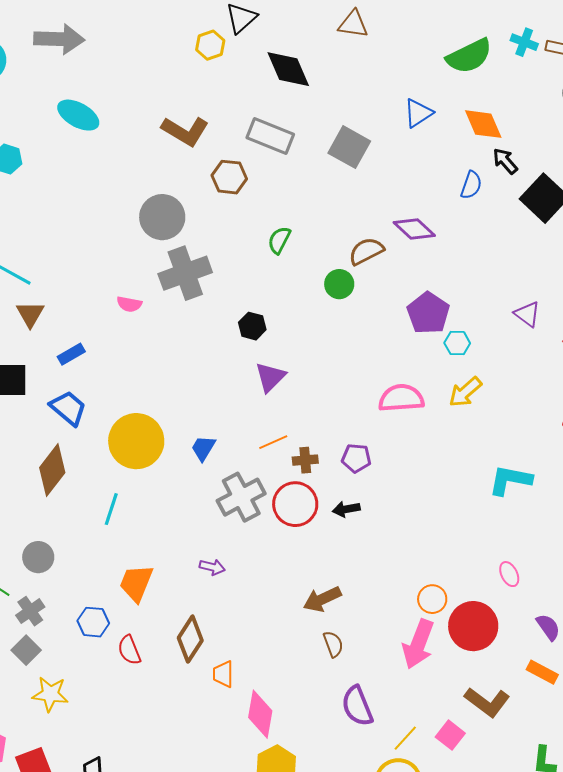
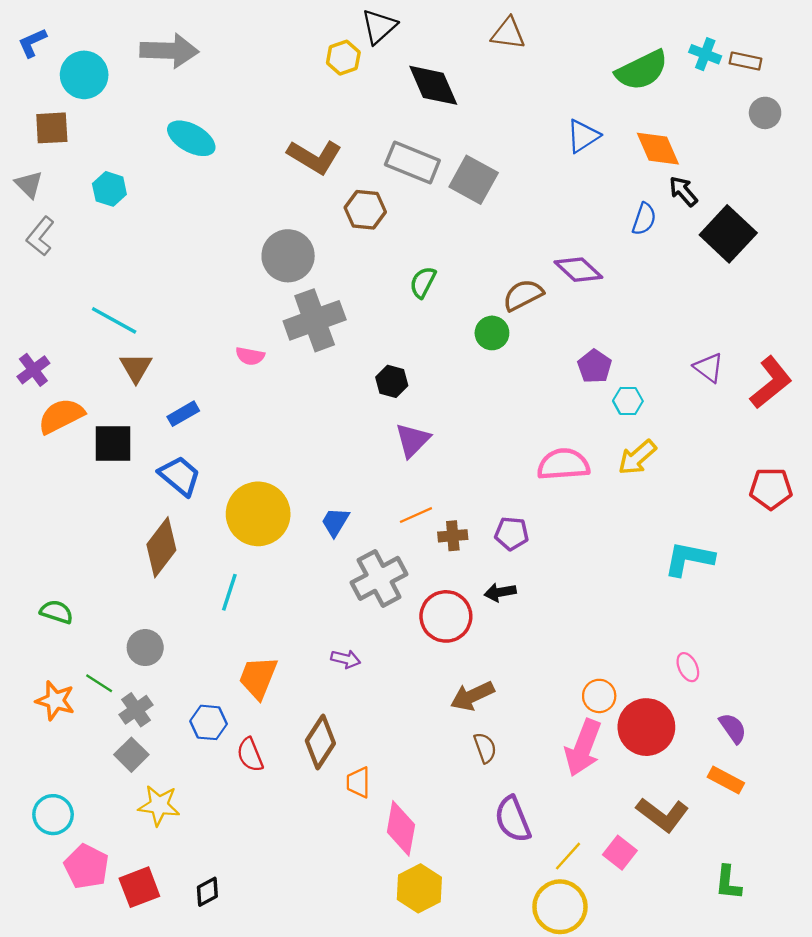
gray square: (349, 147) -> (474, 180), moved
purple pentagon: (428, 313) -> (595, 366), size x0.7
red circle: (295, 504) -> (446, 616), moved

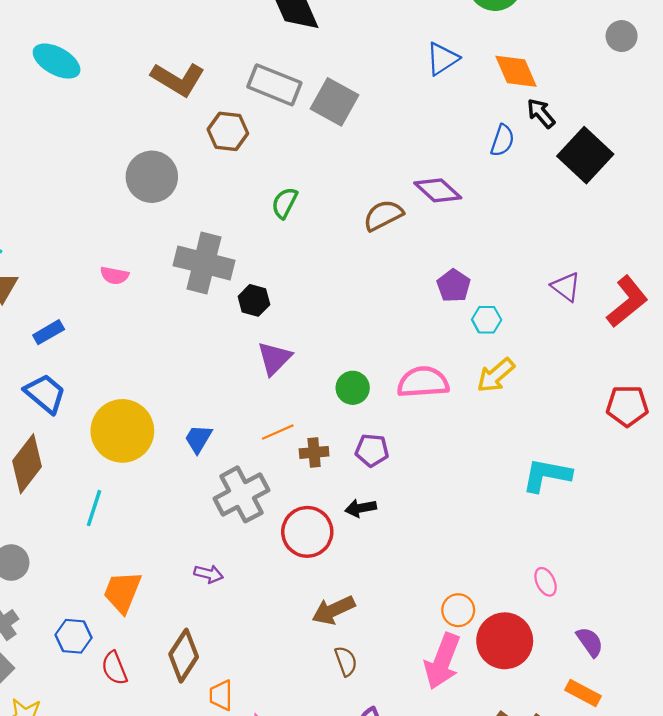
gray cross: (315, 320) -> (204, 263), moved, turned 34
green circle: (492, 333) -> (353, 388), moved

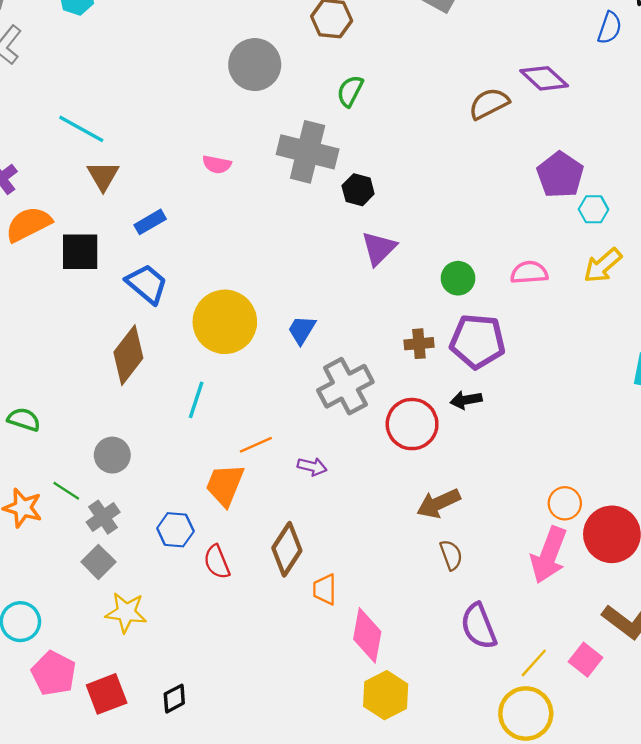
green semicircle: (285, 203) -> (350, 91), moved
purple pentagon: (454, 286) -> (560, 175), size x1.4
pink semicircle: (423, 382) -> (529, 272), size x0.7
orange line: (278, 432) -> (256, 445), moved
purple pentagon: (372, 450) -> (478, 341), size x1.6

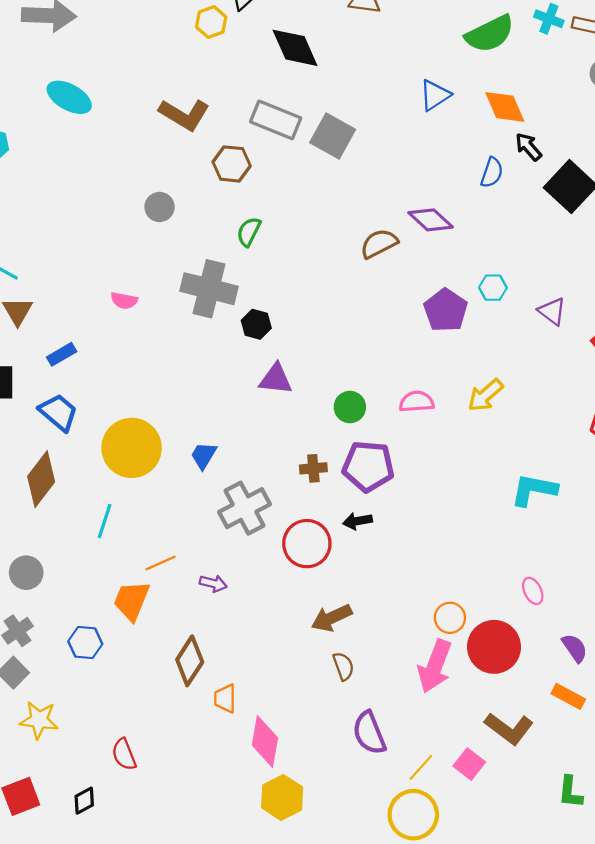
gray circle: (255, 65) -> (160, 207), size x0.6
cyan hexagon: (594, 209) -> (493, 288), moved
purple triangle: (379, 248) -> (276, 379), turned 51
red semicircle: (217, 562) -> (124, 754), moved

